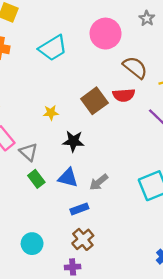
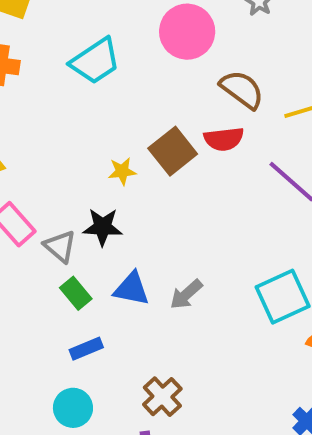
yellow star: (51, 113) -> (122, 171), moved
black star: (73, 141) -> (103, 227), moved
blue rectangle: (79, 209) -> (86, 349), moved

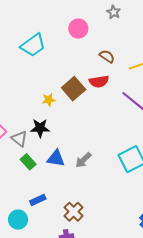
pink circle: (187, 32) -> (78, 29), size x0.7
brown semicircle: (242, 89) -> (107, 56), size x0.7
blue rectangle: (86, 349) -> (38, 200), moved
cyan circle: (73, 408) -> (18, 220), moved

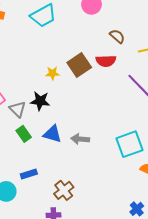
gray arrow: (83, 160) -> (80, 139), turned 42

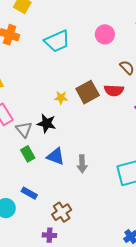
gray arrow: (80, 139) -> (82, 164), turned -102
blue rectangle: (29, 174) -> (29, 193), turned 42

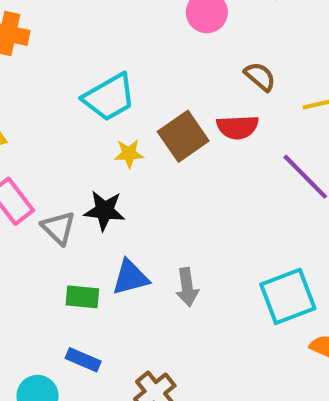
cyan trapezoid: (57, 41) -> (109, 97), moved
green rectangle: (28, 154) -> (82, 297), moved, turned -49
blue triangle: (56, 156) -> (130, 277), turned -30

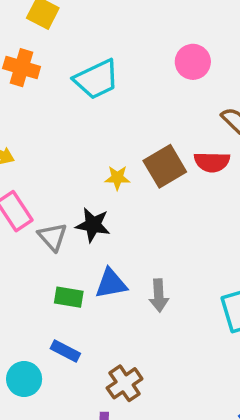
cyan trapezoid: (109, 97) -> (96, 79), moved

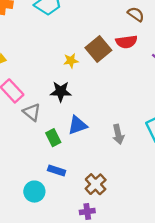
gray triangle: (53, 237) -> (32, 112), moved
gray arrow: (159, 295) -> (118, 134), moved
green rectangle: (69, 297) -> (53, 138), turned 63

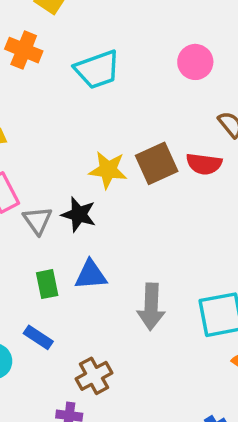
yellow star: (71, 61) -> (108, 170), size x1.5
gray triangle: (32, 112) -> (38, 220), moved
gray arrow: (118, 134) -> (151, 307), size x1.4

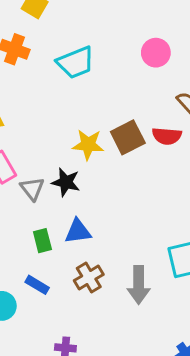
gray arrow: (151, 307) -> (139, 285), moved
brown cross: (94, 376) -> (89, 277), moved

